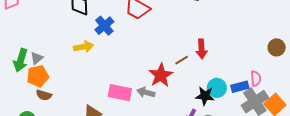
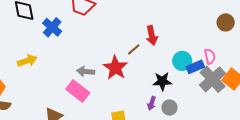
yellow arrow: (84, 47) -> (27, 61), moved
cyan circle: (217, 88) -> (182, 61), moved
gray arrow: (146, 92) -> (86, 71), moved
pink rectangle: (120, 93) -> (78, 91), turned 35

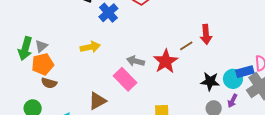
yellow arrow: (27, 61) -> (90, 47), moved
cyan circle: (182, 61) -> (233, 79), moved
purple arrow: (152, 103) -> (232, 101), moved

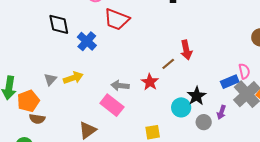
gray triangle: (41, 46) -> (50, 79), moved
red star: (166, 61) -> (150, 82), size x0.7
cyan circle: (233, 79) -> (181, 107), moved
black star: (210, 81) -> (197, 96), turned -30

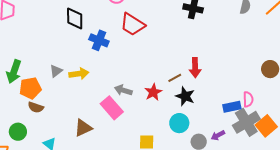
blue cross: (87, 41) -> (99, 40), turned -30
black star: (197, 96) -> (185, 96), moved, turned -30
purple arrow: (221, 112) -> (218, 135), turned 32

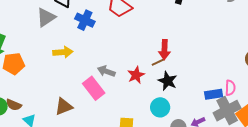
red arrow: (195, 68) -> (164, 50), moved
gray triangle: (56, 71) -> (46, 17), moved, size x1.5
brown semicircle: (36, 107) -> (14, 105), moved

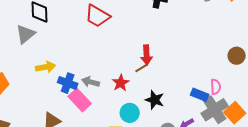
blue cross: (85, 20) -> (68, 83), moved
black star: (168, 81) -> (155, 100), moved
blue rectangle: (214, 94) -> (200, 95), turned 36
cyan circle: (160, 107) -> (130, 113), moved

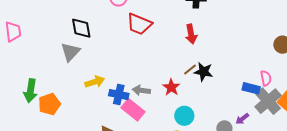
red arrow: (147, 55) -> (191, 34), moved
black star: (155, 100) -> (203, 72), moved

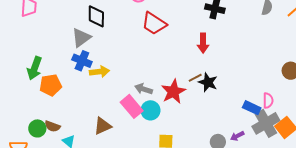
red star: (171, 87) -> (173, 92), size x1.4
blue cross: (119, 95) -> (82, 61), moved
cyan circle: (184, 116) -> (150, 110), moved

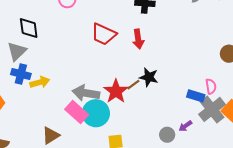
red trapezoid: (154, 23) -> (104, 34), moved
brown line: (195, 78) -> (133, 85), moved
gray arrow: (144, 89) -> (86, 93), size x1.5
cyan circle: (150, 110) -> (96, 113), size x1.4

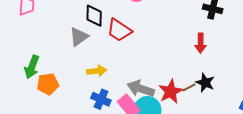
red trapezoid: (104, 34) -> (119, 30), moved
blue cross: (21, 74) -> (101, 99), moved

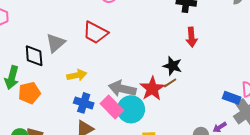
black diamond: (94, 16) -> (34, 56), moved
red arrow: (201, 43) -> (191, 37), moved
black star: (205, 83) -> (172, 66), moved

